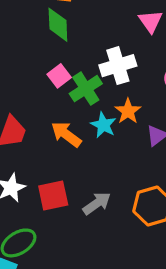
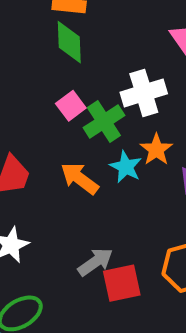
red square: (53, 196) -> (122, 283), moved
gray arrow: (97, 203) -> (95, 262), moved

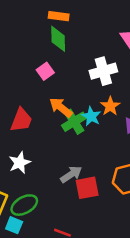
pink square: (71, 106) -> (45, 71), moved
green cross: (104, 122) -> (74, 122), moved
orange arrow: (80, 178) -> (61, 107), moved

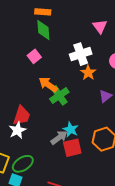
orange star: (110, 106) -> (88, 73), moved
cyan star: (91, 116) -> (71, 129), moved
red trapezoid: (21, 120) -> (22, 116), moved

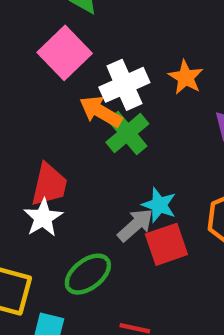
white cross: (81, 54) -> (124, 85), moved
pink square: (34, 56) -> (65, 53), size x1.6
green ellipse: (23, 164) -> (88, 274), moved

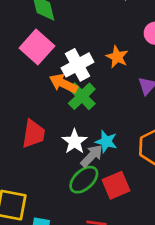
white star: (43, 218) -> (75, 142), moved
red square: (166, 244) -> (116, 185), moved
green ellipse: (88, 274) -> (84, 180), moved

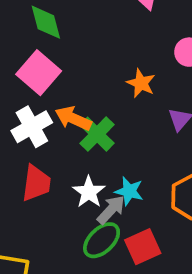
white cross: (77, 65) -> (32, 127), moved

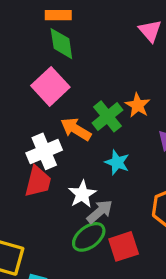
white cross: (32, 127) -> (44, 151), moved
green cross: (97, 134) -> (108, 116), moved
cyan star: (129, 191) -> (117, 162), moved

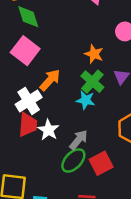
green cross: (108, 116) -> (92, 82), moved
orange arrow: (76, 129) -> (50, 80), turned 110
white star: (82, 194) -> (48, 130), moved

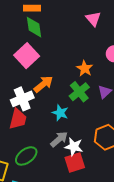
cyan star: (86, 100) -> (60, 113), moved
white star: (48, 130) -> (74, 147), moved, turned -30
green ellipse: (73, 160) -> (26, 156), moved

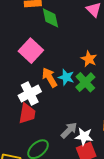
green diamond: (34, 27) -> (50, 18), moved
orange arrow: (43, 84) -> (50, 77), turned -78
cyan star: (60, 113) -> (66, 77), moved

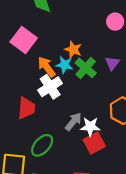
orange star: (89, 59) -> (73, 50), moved
white cross: (30, 93) -> (50, 87), moved

